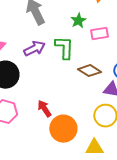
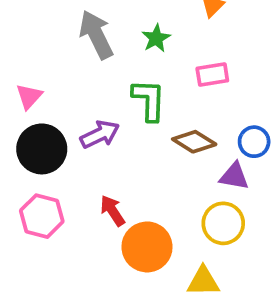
green star: (78, 21) -> (156, 38), moved
purple arrow: (34, 49) -> (100, 134), moved

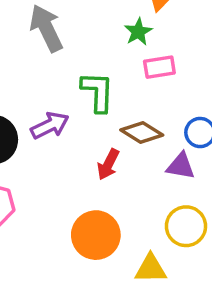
green star: (156, 38) -> (138, 32), moved
red arrow: (113, 211) -> (108, 164), moved, turned -120
yellow circle: (223, 223) -> (186, 226), moved

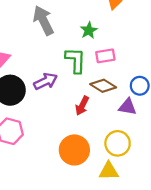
green star: (138, 32) -> (89, 30), moved
pink rectangle: (159, 67) -> (105, 56), moved
yellow circle: (186, 226) -> (118, 143), moved

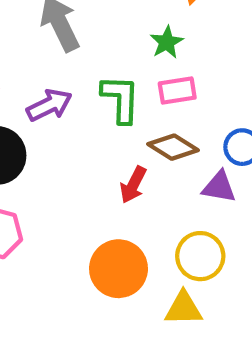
green star: (89, 30) -> (167, 42), moved
purple arrow: (46, 81) -> (49, 105), moved

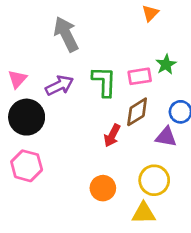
green star: (167, 42) -> (166, 64), moved
brown diamond: (173, 147) -> (137, 112), turned -64
orange circle: (118, 269) -> (103, 188), size x0.7

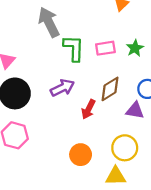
pink rectangle: (140, 76) -> (105, 48), moved
green L-shape: (104, 82) -> (74, 48), moved
purple arrow: (59, 86) -> (62, 88), moved

